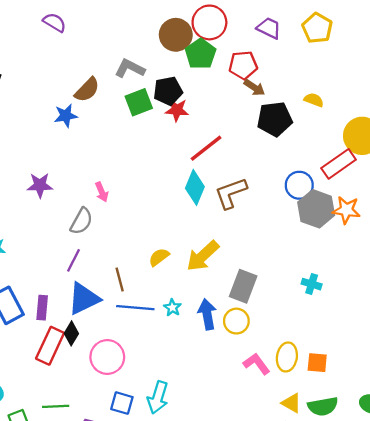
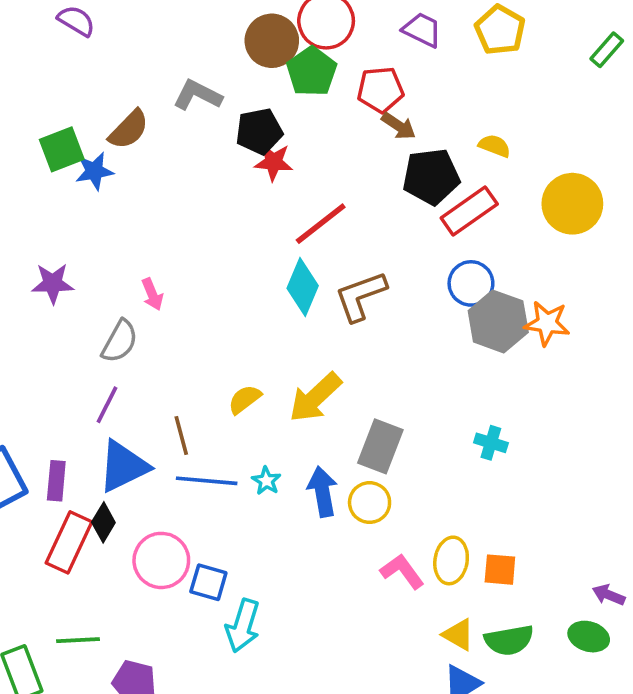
green square: (139, 102) -> (62, 149), moved
red rectangle: (339, 164) -> (469, 211), moved
blue square: (122, 403) -> (208, 582), moved

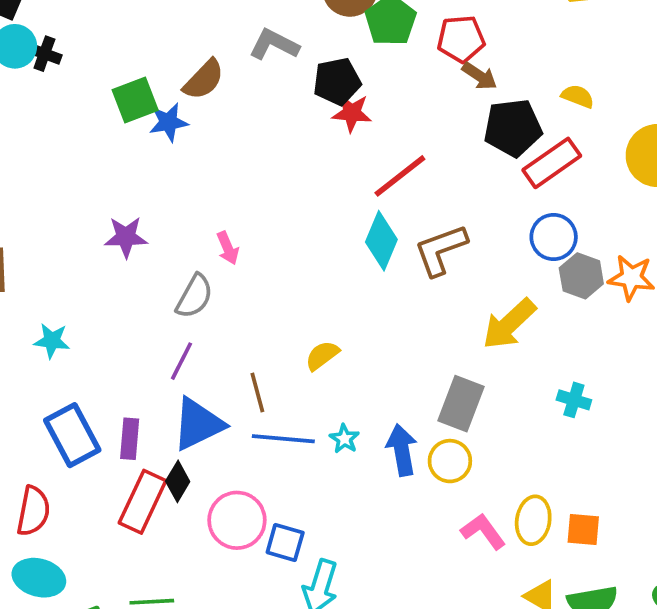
gray hexagon: (498, 321) -> (581, 276), size x0.7
yellow arrow: (315, 397) -> (509, 324), moved

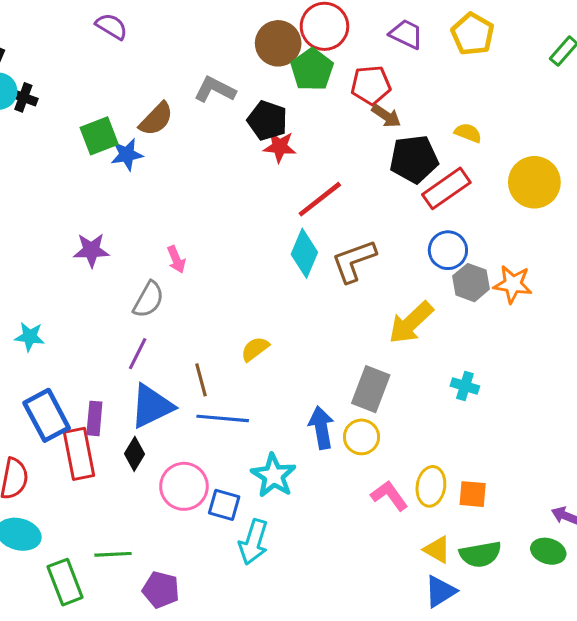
black pentagon: (337, 81) -> (267, 121), turned 30
cyan star: (344, 439) -> (273, 476), moved, size x1.8
red rectangle: (143, 502) -> (79, 454), moved, turned -36

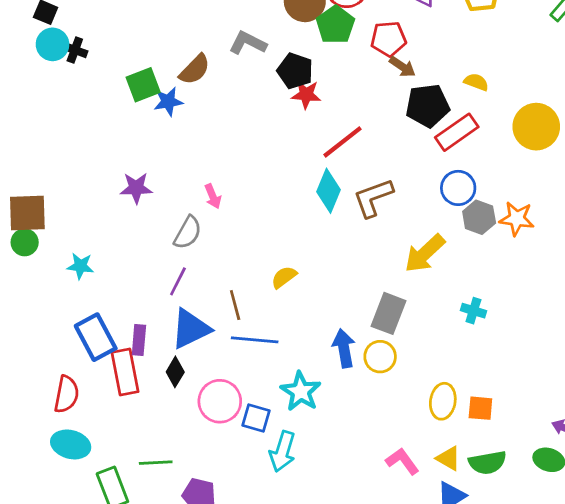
pink L-shape: (389, 496) -> (402, 461), moved

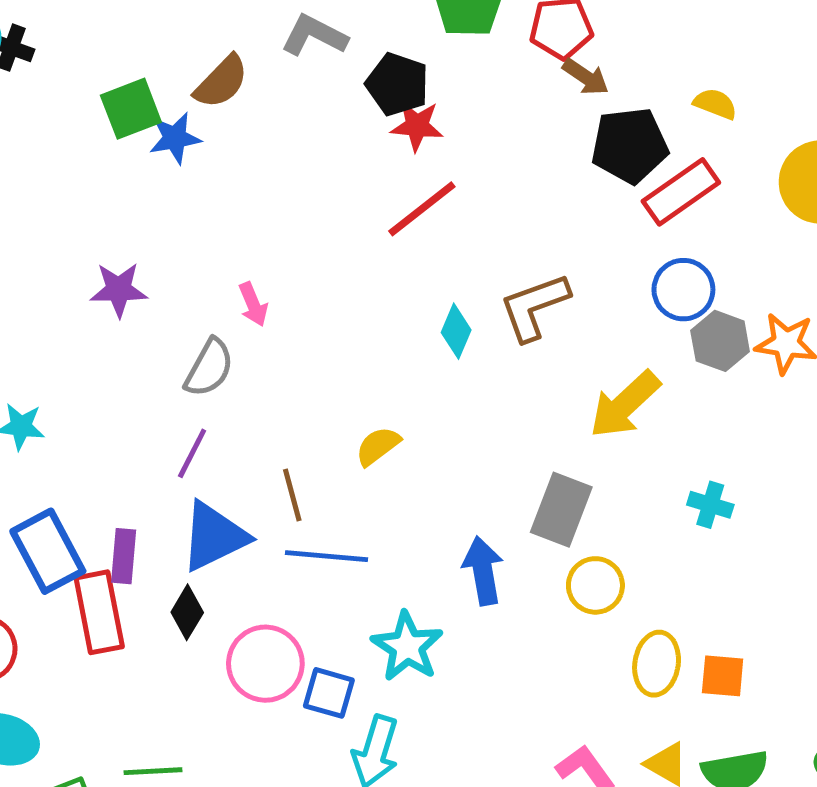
red line: (342, 142) -> (422, 209), moved
cyan diamond: (329, 191) -> (456, 331), moved, size x0.7
yellow circle: (380, 357) -> (595, 585), moved

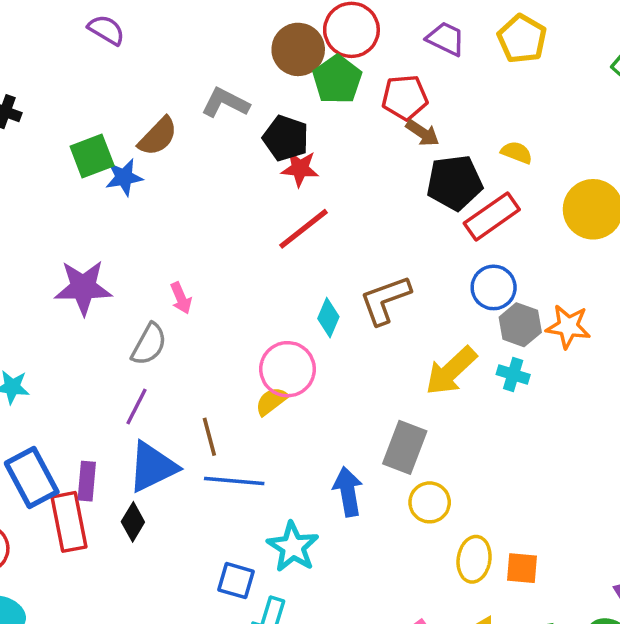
purple star: (119, 290) -> (83, 287), size x1.4
cyan cross: (710, 505) -> (513, 374), moved
pink circle: (265, 664) -> (288, 369), moved

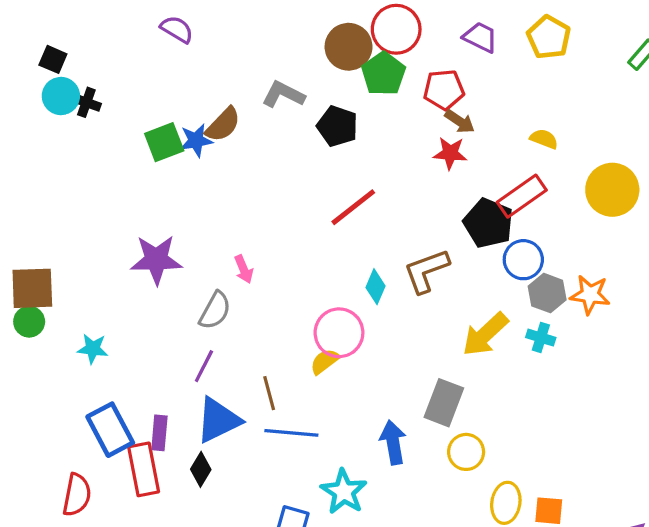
red star: (300, 168) -> (450, 153), moved
blue star: (124, 177) -> (196, 140), moved
black pentagon: (454, 183) -> (488, 223), moved, turned 30

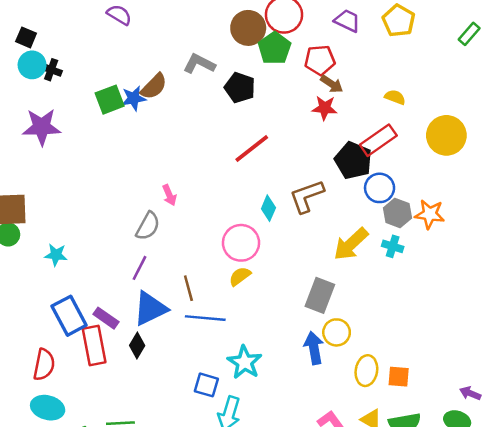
purple star: (156, 260) -> (42, 127), moved
yellow semicircle: (325, 361) -> (240, 276), moved
purple rectangle: (159, 433) -> (106, 318), turned -60
blue arrow: (393, 442) -> (314, 348), moved

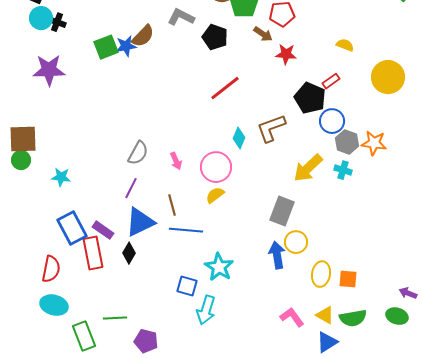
brown arrow: (332, 84) -> (263, 34), moved
red rectangle: (378, 140) -> (331, 81), size x0.6
pink arrow: (169, 195) -> (176, 161), moved

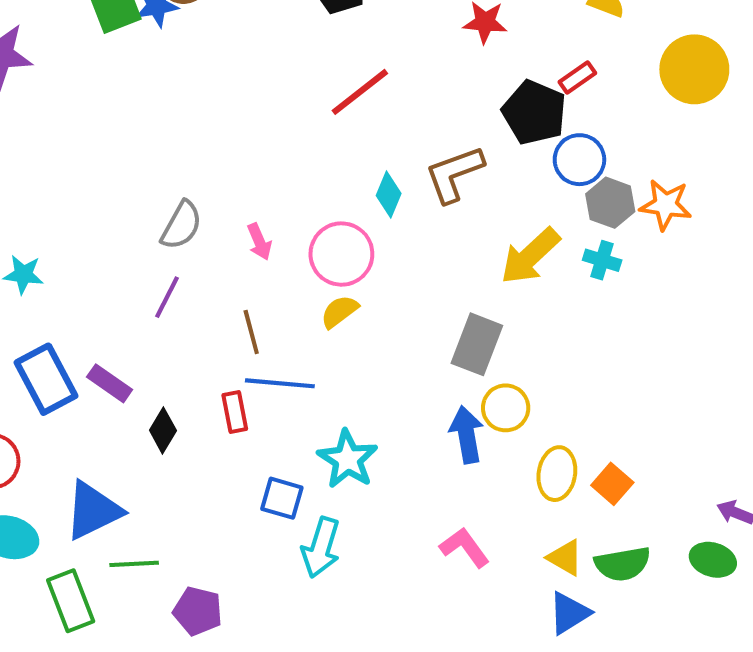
blue triangle: (140, 222) -> (93, 511), moved
red rectangle: (93, 253) -> (235, 412), moved, size x0.6
orange square: (348, 279) -> (612, 484), turned 36
pink L-shape: (292, 317) -> (465, 547), moved

